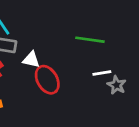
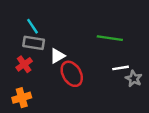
white triangle: (31, 60) -> (57, 56), turned -42

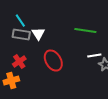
white triangle: (57, 56) -> (38, 34), moved, turned -32
red cross: (24, 64) -> (19, 62), moved

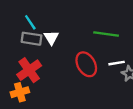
red ellipse: (53, 61) -> (86, 64), moved
red cross: (19, 62) -> (29, 70), size x1.5

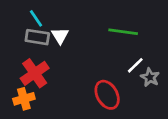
white line: (117, 63) -> (135, 65), turned -35
red ellipse: (86, 64) -> (107, 95), moved

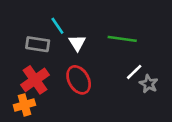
cyan line: (36, 18) -> (57, 26), moved
white triangle: (60, 36) -> (77, 43), moved
red ellipse: (107, 95) -> (79, 80), moved

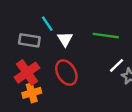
orange cross: (24, 105) -> (32, 93), moved

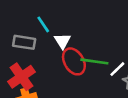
green line: (106, 36) -> (94, 61), moved
red ellipse: (66, 73) -> (74, 61), moved

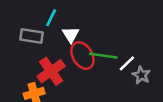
cyan line: (43, 24) -> (51, 18), turned 60
red cross: (22, 77) -> (51, 71), moved

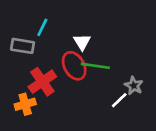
white triangle: (71, 35) -> (82, 42), moved
white line: (127, 63) -> (119, 100), moved

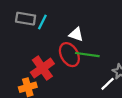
white triangle: (82, 42) -> (76, 34), turned -40
gray rectangle: (23, 46) -> (26, 19), moved

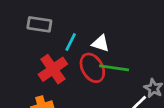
cyan line: (42, 22) -> (71, 42), moved
red cross: (42, 68) -> (53, 69), moved

